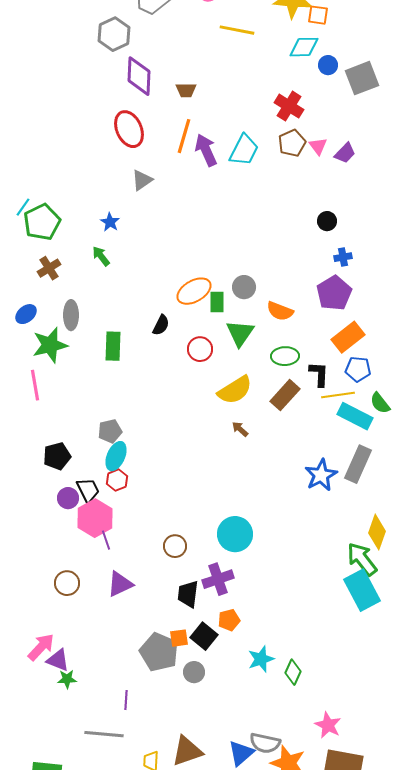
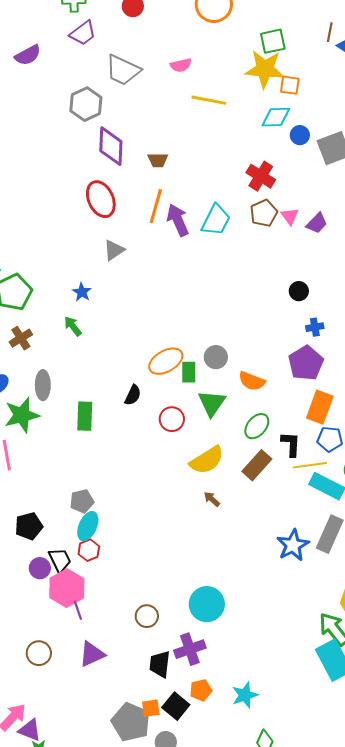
orange rectangle: (348, 337) -> (320, 407), turned -32
green ellipse: (285, 356) -> (257, 426), turned -48
cyan star: (261, 659) -> (245, 695), moved

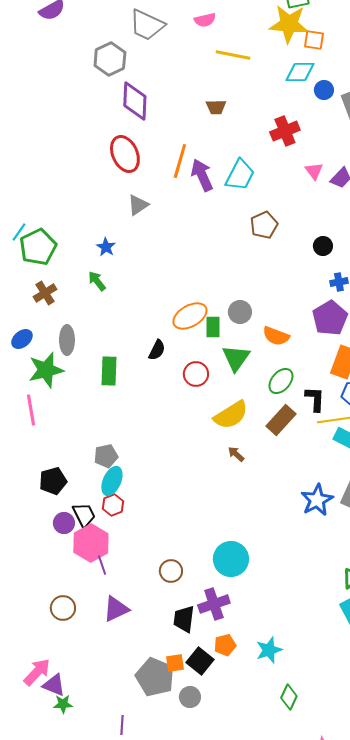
brown trapezoid: (158, 160) -> (216, 107), moved
red cross: (261, 176) -> (285, 131), turned 36
brown pentagon: (264, 213) -> (264, 225), moved

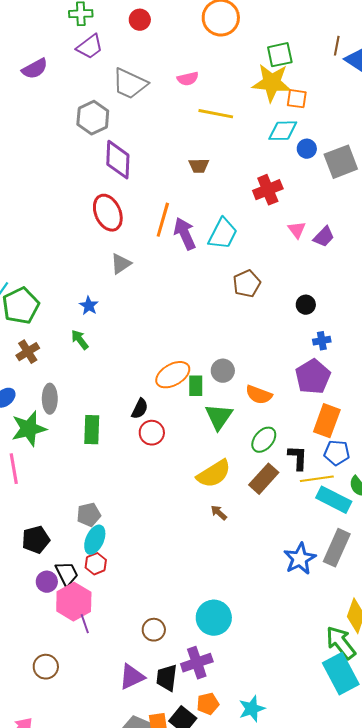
red circle: (196, 374) -> (152, 433), moved
purple triangle: (116, 609) -> (132, 677), moved

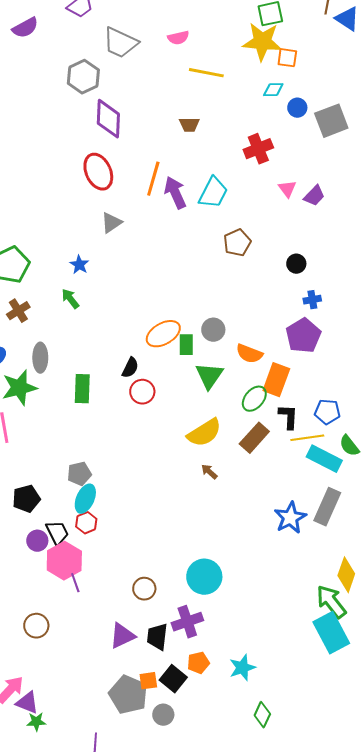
cyan diamond: (283, 131) -> (273, 90), size x0.7
orange rectangle: (327, 421) -> (276, 380), moved

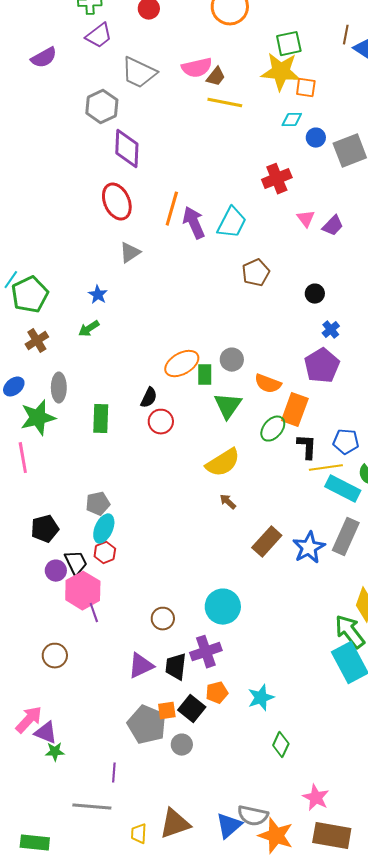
pink semicircle: (178, 38) -> (197, 68), size x1.4
brown trapezoid: (189, 125) -> (216, 77), moved, turned -50
green arrow: (70, 299) -> (89, 329), turned -85
blue cross: (312, 300) -> (331, 330), turned -30
brown rectangle: (254, 438) -> (267, 542), moved

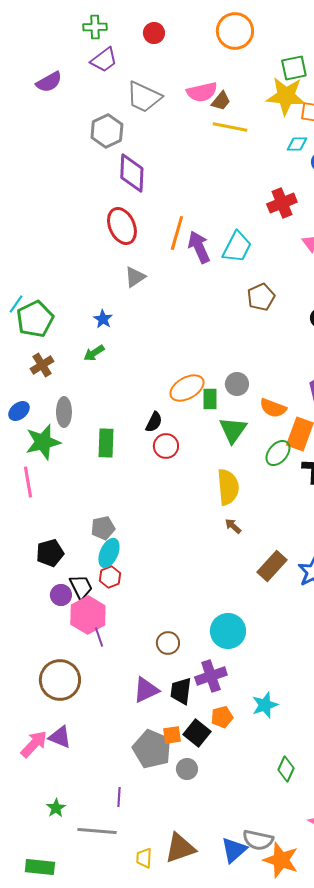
yellow semicircle: (223, 463) -> (228, 487), turned -63
brown circle: (55, 656) -> (60, 680), size x1.6
cyan star: (261, 698) -> (265, 705), moved
purple triangle: (46, 733) -> (60, 737), moved
green star: (55, 752) -> (56, 808), moved, turned -30

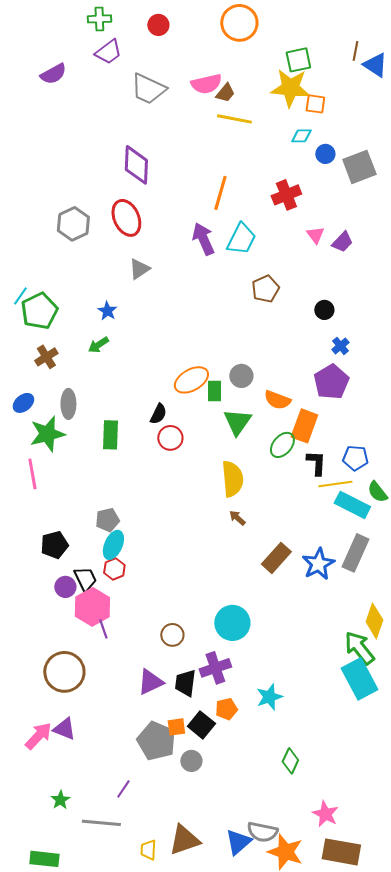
gray hexagon: (107, 131) -> (73, 224), moved
orange line: (177, 233) -> (220, 193), moved
purple line: (119, 797) -> (123, 789), turned 30

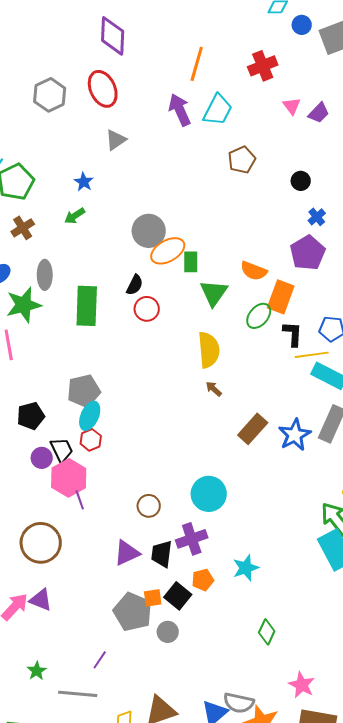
gray circle: (241, 376) -> (149, 231), moved, size x1.4
green rectangle: (110, 435) -> (87, 306), size x1.4
gray pentagon: (107, 520) -> (84, 391), size x1.4

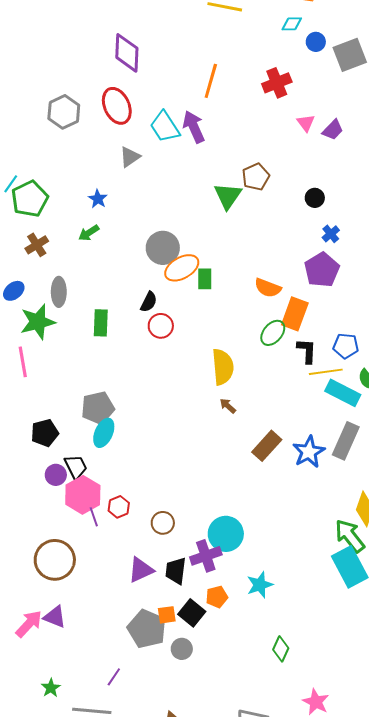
cyan trapezoid: (218, 110) -> (165, 127), moved, turned 120
green triangle: (214, 293) -> (228, 196), moved
green rectangle: (87, 306) -> (101, 323), size x0.7
red hexagon: (91, 440) -> (119, 507), moved
cyan circle: (209, 494) -> (226, 534), moved

